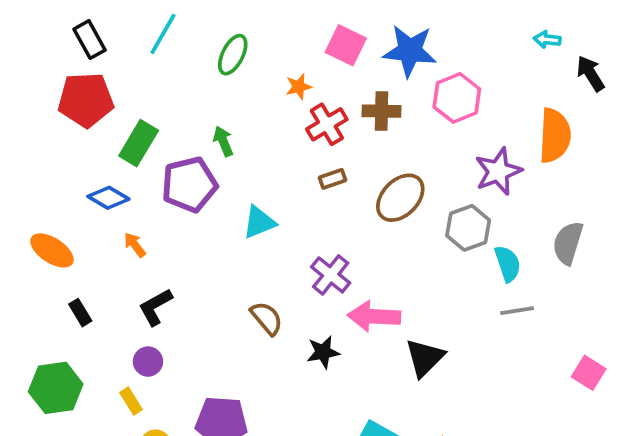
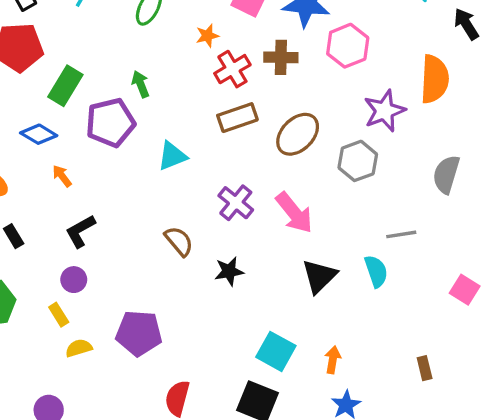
brown rectangle: (333, 179) -> (237, 118), size x1.6
cyan semicircle: (508, 264) -> (376, 271), moved
pink arrow: (374, 316) -> (294, 213), moved, turned -132

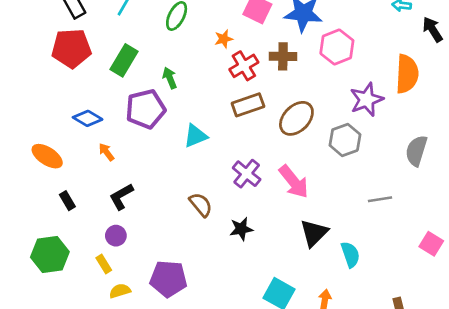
green rectangle: (65, 86) -> (124, 60), moved
cyan semicircle: (376, 271) -> (350, 255), moved

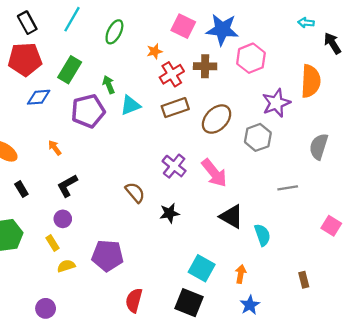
blue diamond: (88, 118) -> (39, 97), moved, turned -35
cyan triangle: (195, 136) -> (130, 105), moved
black triangle: (314, 233) -> (231, 217), turned -45

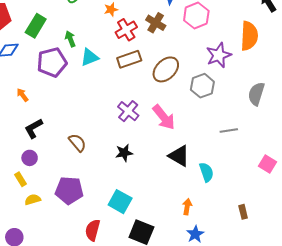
brown cross: (205, 66) -> (156, 23), turned 30
brown semicircle: (135, 192) -> (77, 143), moved
cyan square: (202, 268) -> (120, 202), moved

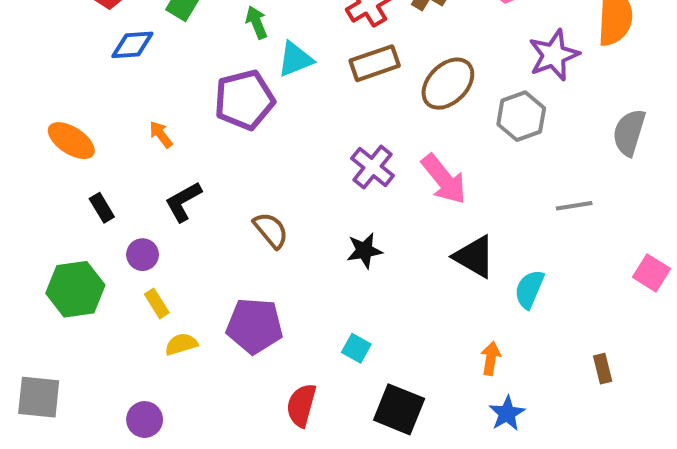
purple pentagon: (52, 62) -> (244, 100), moved
purple circle: (30, 158) -> (143, 255), moved
cyan semicircle: (206, 172) -> (529, 289), turned -138
cyan square: (120, 202) -> (356, 348), size x0.6

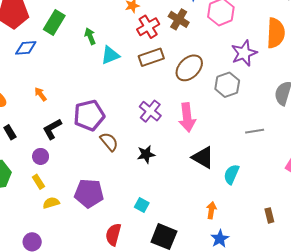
purple pentagon: (244, 100) -> (89, 115), moved
pink arrow: (444, 179) -> (187, 117), turned 32
brown semicircle: (271, 230) -> (109, 142), moved
purple circle: (143, 255) -> (41, 156), moved

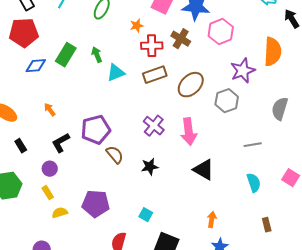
green rectangle: (54, 23) -> (66, 55), moved
red cross: (148, 27) -> (152, 46), turned 30
cyan semicircle: (231, 174) -> (254, 183), moved, turned 138

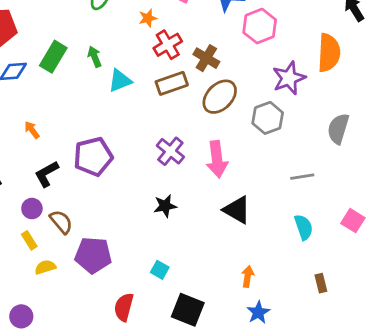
brown cross: (181, 39) -> (206, 58), moved
red cross: (152, 46) -> (168, 45), turned -30
brown semicircle: (115, 155) -> (61, 222), moved

